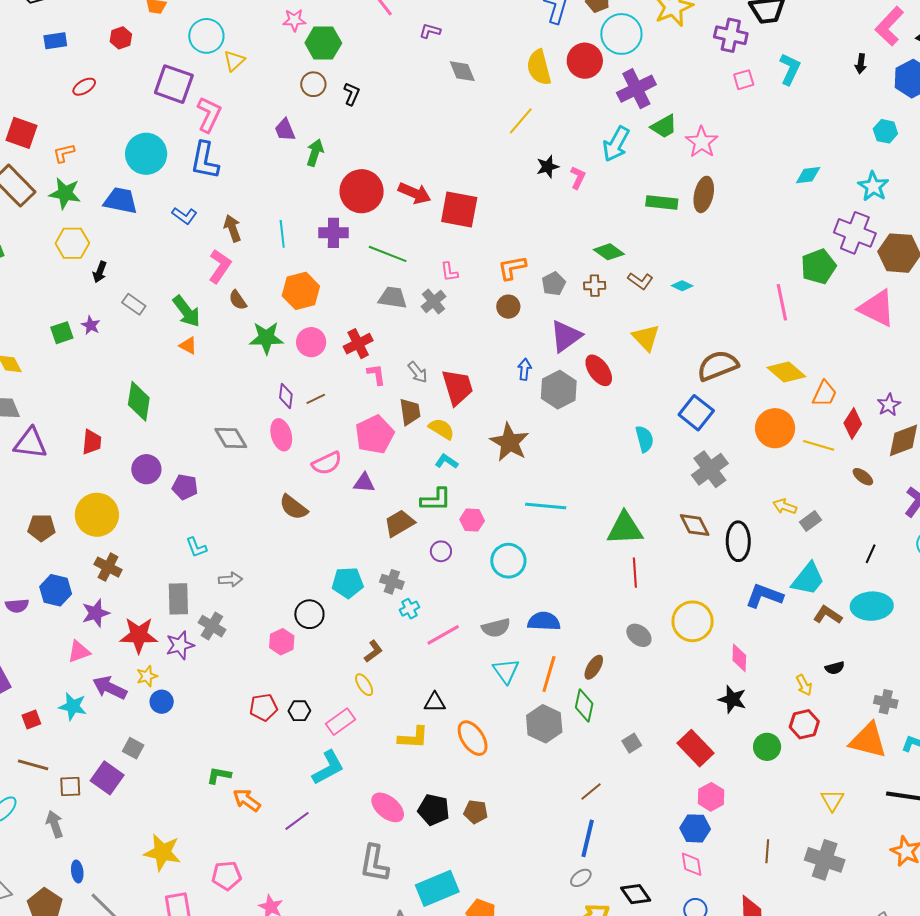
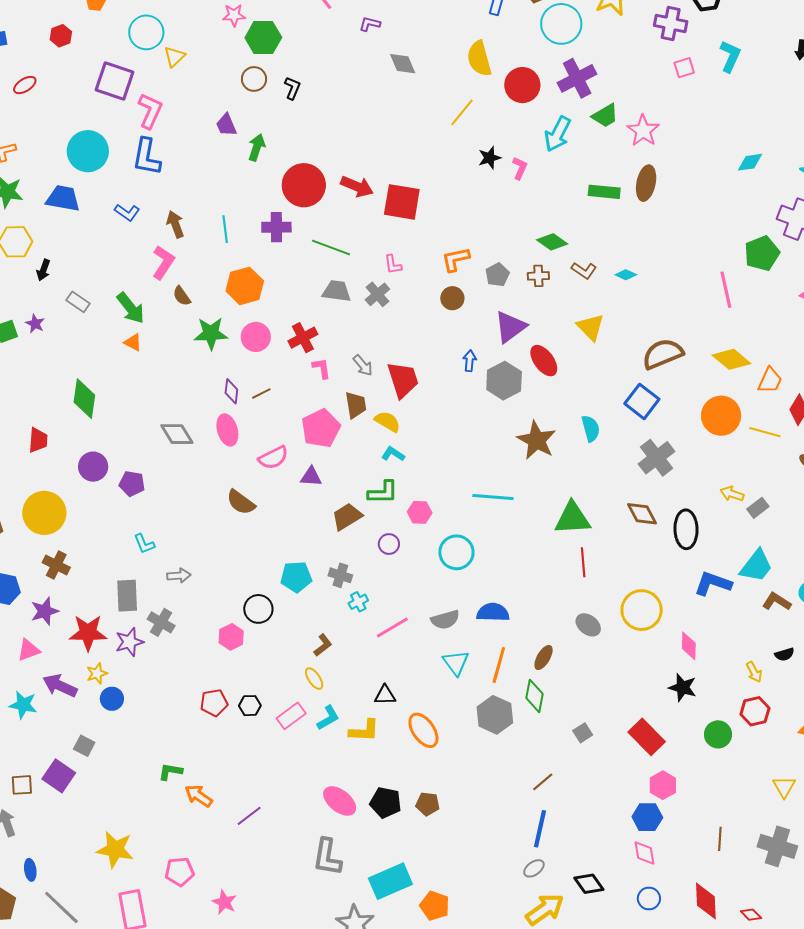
red circle: (585, 61) -> (522, 85), moved
brown star: (510, 442) -> (537, 440), moved
cyan L-shape: (328, 768) -> (328, 718), moved, size x0.7

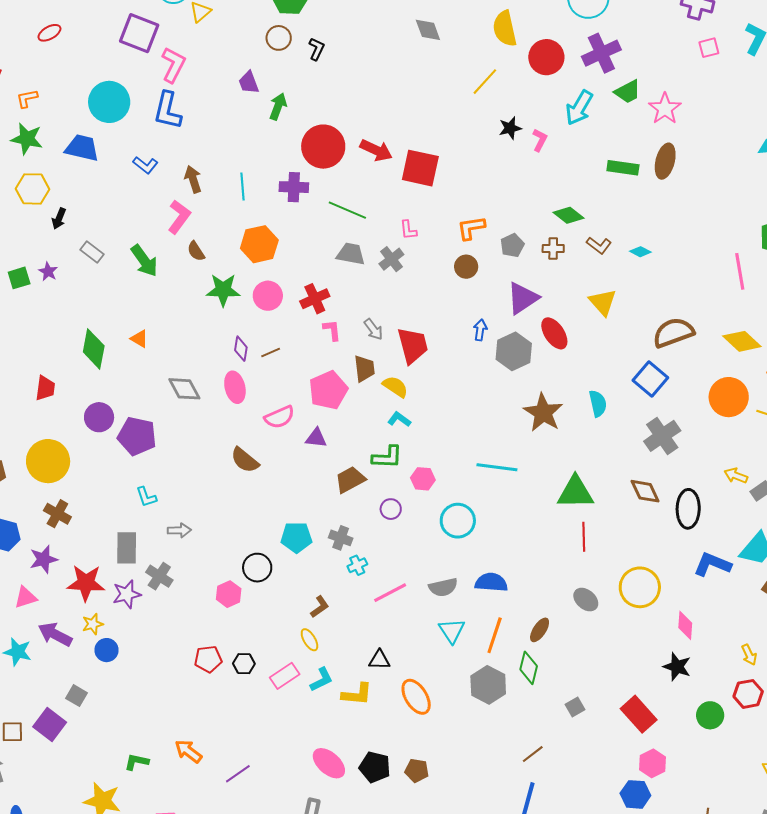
orange triangle: (133, 342) -> (139, 339), moved
purple pentagon: (132, 484) -> (137, 436), size x1.5
green L-shape: (170, 772) -> (137, 762), moved

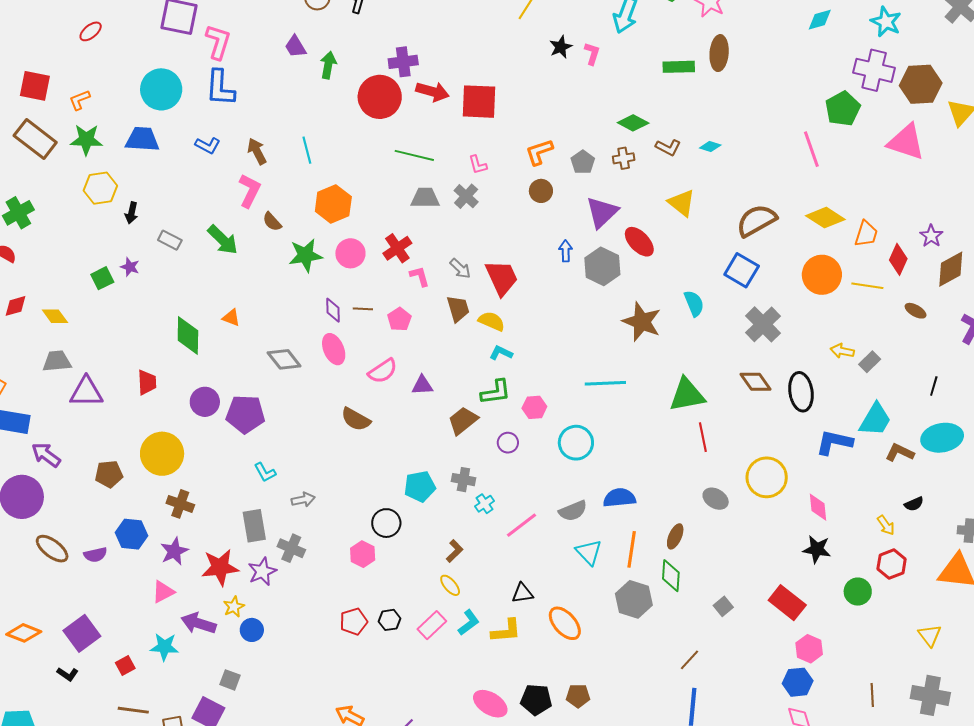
purple cross: (294, 187) -> (403, 62), moved
brown line: (271, 352) -> (363, 309), turned 36
pink pentagon: (328, 390) -> (399, 319), moved, size x0.6

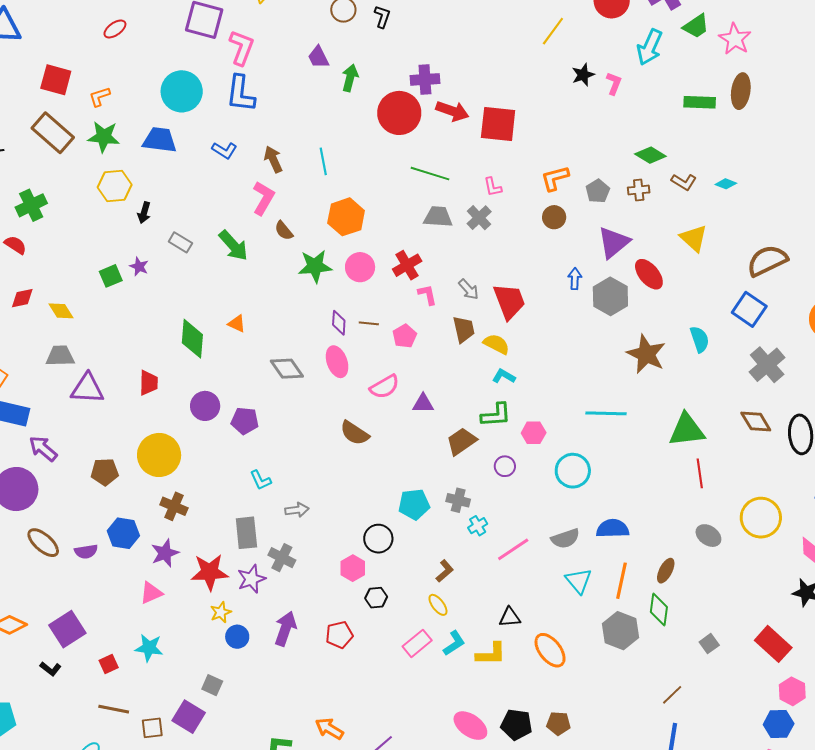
purple pentagon: (245, 414) -> (245, 421), size x0.7
black hexagon: (390, 620) -> (376, 598), moved
purple arrow: (198, 623) -> (285, 629), moved, turned 88

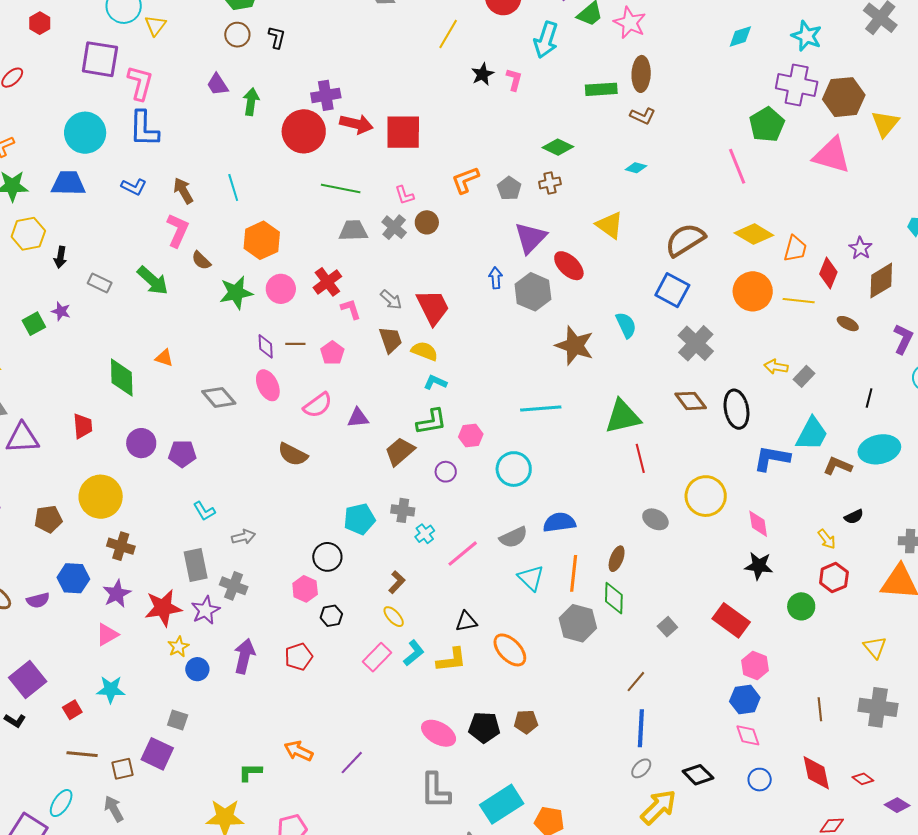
brown L-shape: (684, 182) -> (643, 116), moved
brown circle: (554, 217) -> (427, 222), moved

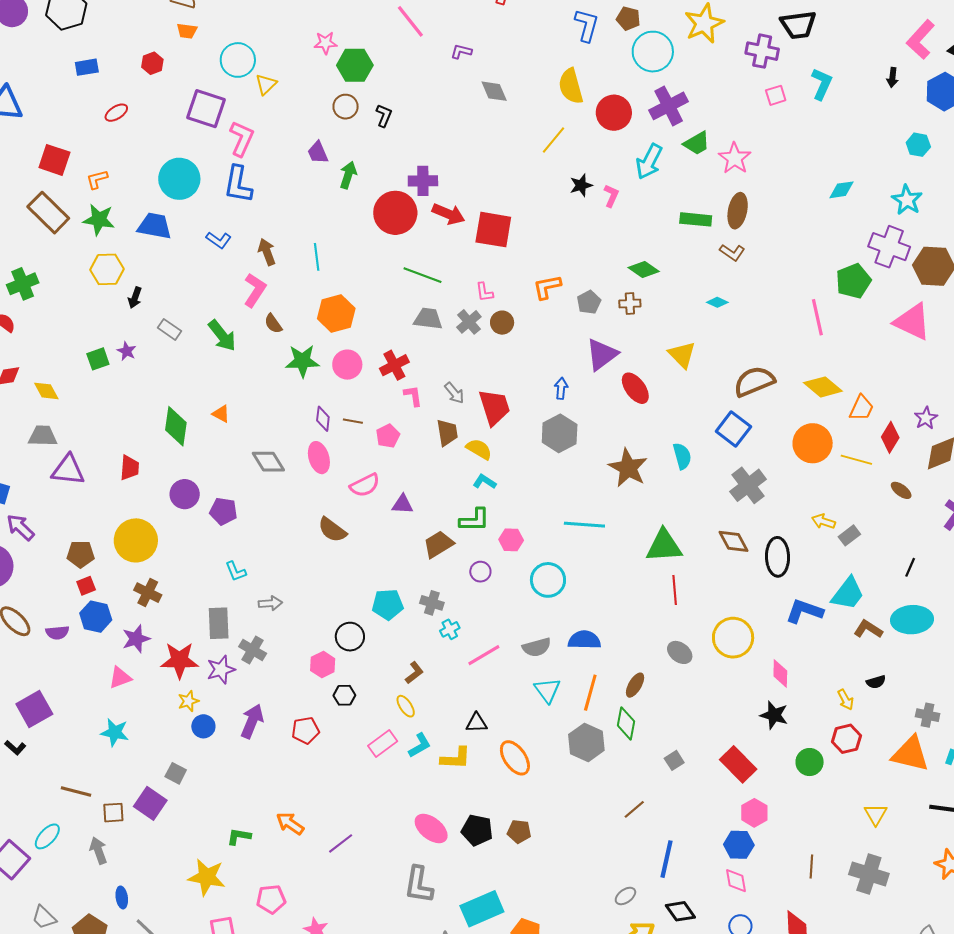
gray hexagon: (533, 292) -> (560, 433), moved
red square: (72, 710) -> (86, 586), moved
blue line: (641, 728) -> (666, 859), moved

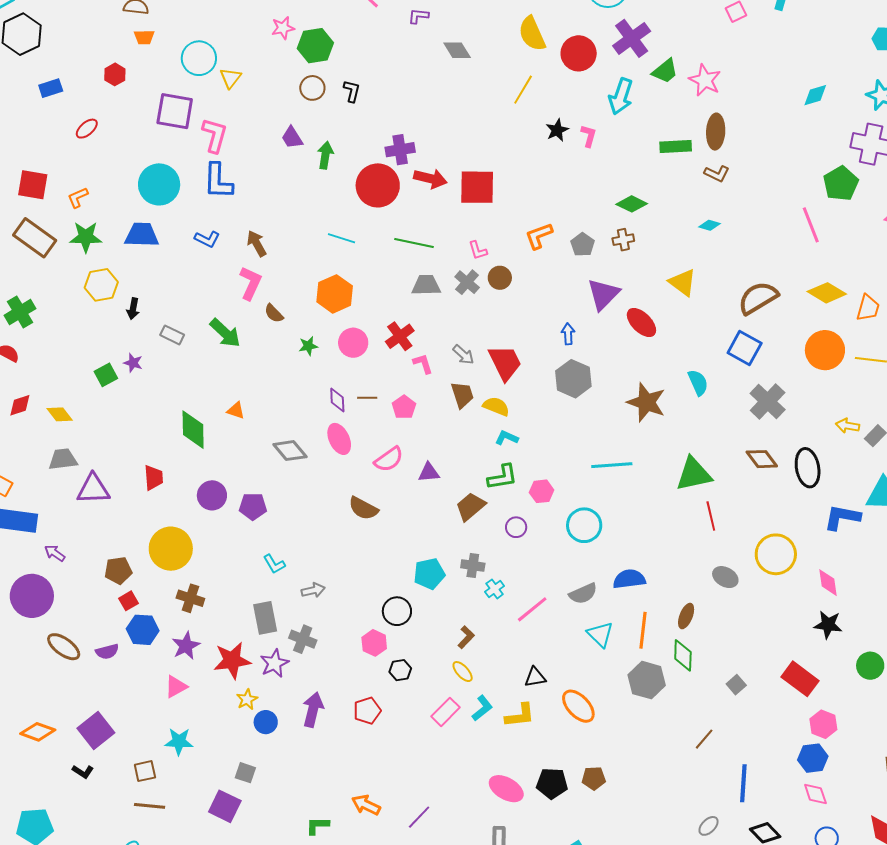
cyan line: (317, 257) -> (341, 238), moved, turned -56
green star: (302, 361) -> (308, 346), size x0.6
purple arrow: (20, 527) -> (55, 553), size x0.7
brown square: (113, 813) -> (145, 771), moved

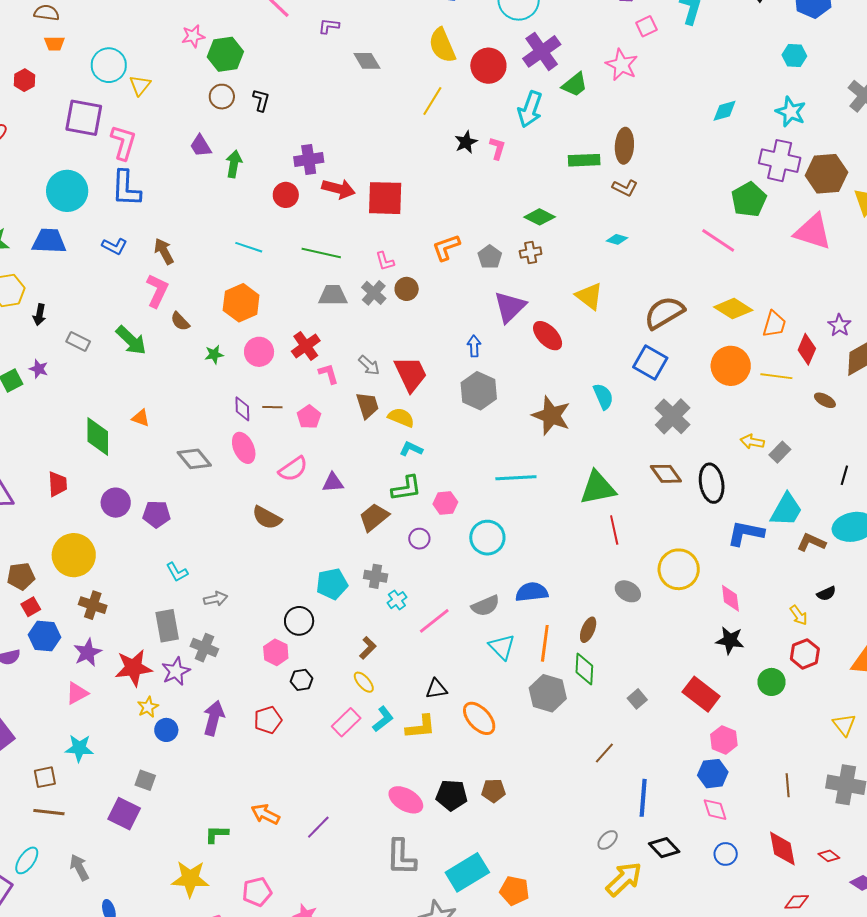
pink star: (705, 80) -> (622, 65), moved
red circle: (378, 185) -> (286, 195), size x0.6
pink line: (811, 225) -> (718, 240), turned -36

